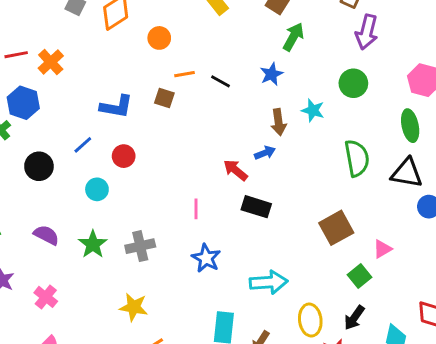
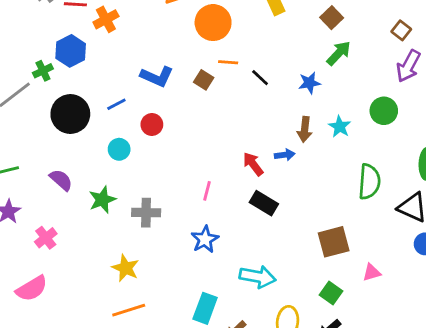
orange circle: (159, 38) -> (213, 23), size x1.6
black circle: (39, 166) -> (70, 114), size x1.4
green square: (360, 276) -> (331, 293), moved, turned -30

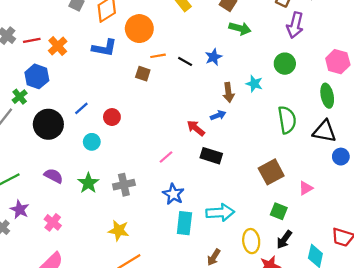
green arrow: (339, 53) -> (240, 28), turned 75
blue L-shape: (157, 77) -> (104, 48), moved
blue star: (309, 83) -> (213, 57), moved
pink line: (207, 191) -> (166, 157), turned 48
cyan rectangle: (205, 308) -> (184, 223), moved

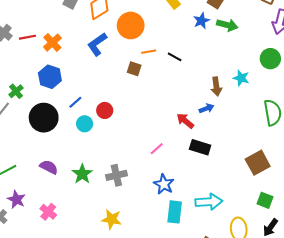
blue L-shape: (104, 48) -> (97, 44), turned 135
blue star: (213, 57) -> (201, 21), moved
blue hexagon: (37, 76) -> (50, 77), moved
cyan circle: (92, 142) -> (85, 124), moved

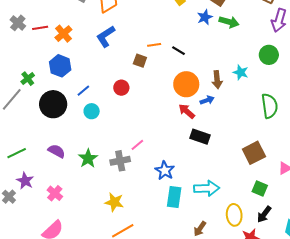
orange circle: (131, 25) -> (186, 84), moved
red circle: (105, 110) -> (121, 88), moved
pink line: (157, 149) -> (137, 145), moved

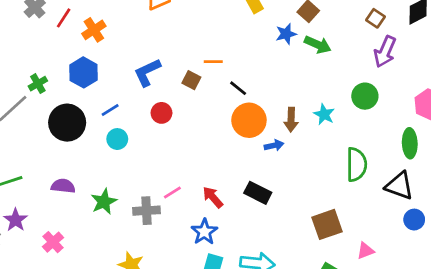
red line: (40, 28) -> (64, 18), turned -56
blue L-shape: (106, 36) -> (147, 72), moved
black line: (178, 51) -> (238, 88), moved
red arrow: (187, 111) -> (213, 197), moved
purple semicircle: (57, 151) -> (63, 186), turned -30

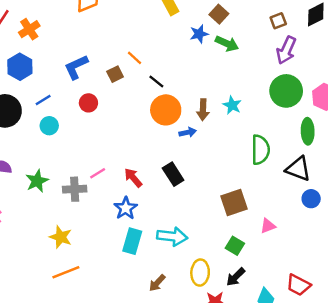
brown square: (375, 18) -> (278, 21), turned 35
orange line: (213, 62) -> (135, 58), turned 42
brown square: (191, 80) -> (115, 74), turned 35
green circle: (365, 96) -> (286, 91), moved, size x1.4
black rectangle: (258, 193) -> (173, 174), turned 30

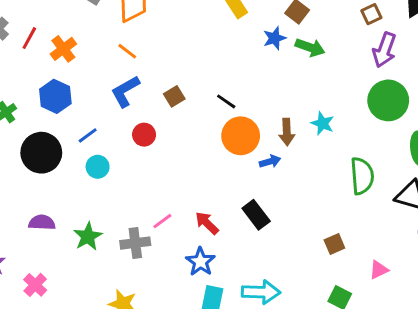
orange line: (135, 58) -> (127, 51), moved
brown square: (234, 202) -> (334, 244), size x0.6

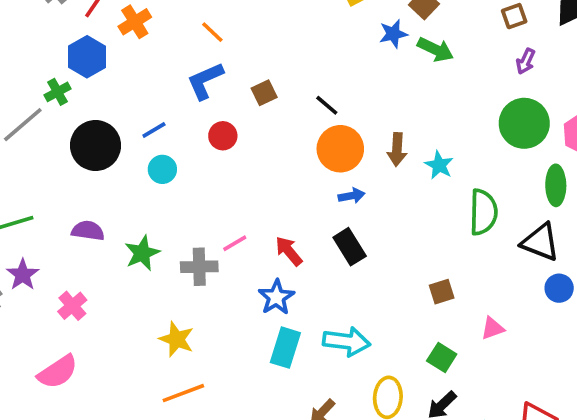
purple arrow: (384, 50) -> (526, 61), size x0.6
blue hexagon: (55, 96) -> (87, 57), moved
cyan star: (323, 123) -> (439, 165), moved
blue arrow: (270, 161) -> (352, 196), moved

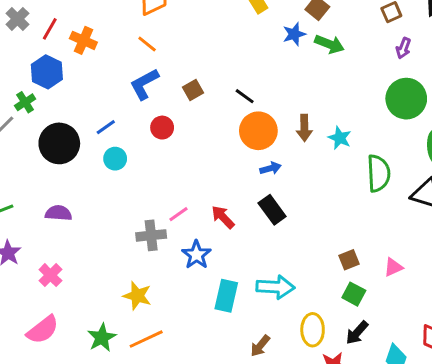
orange cross: (135, 22) -> (83, 40), turned -30
green star: (142, 253) -> (102, 338), moved
brown square: (442, 292) -> (349, 260), moved
blue star: (276, 297) -> (196, 255), moved

